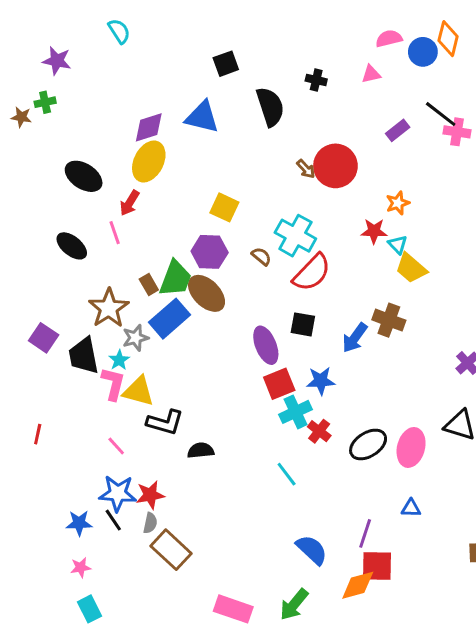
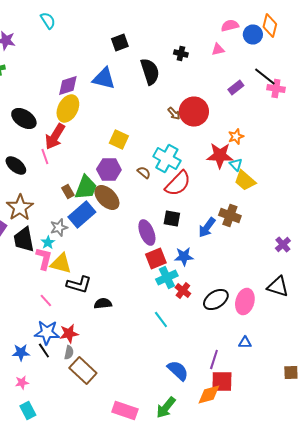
red arrow: (130, 203) -> (55, 136), size x1.5
red star: (374, 231) -> (220, 156), size x1.5
brown star: (109, 308) -> (20, 208), moved

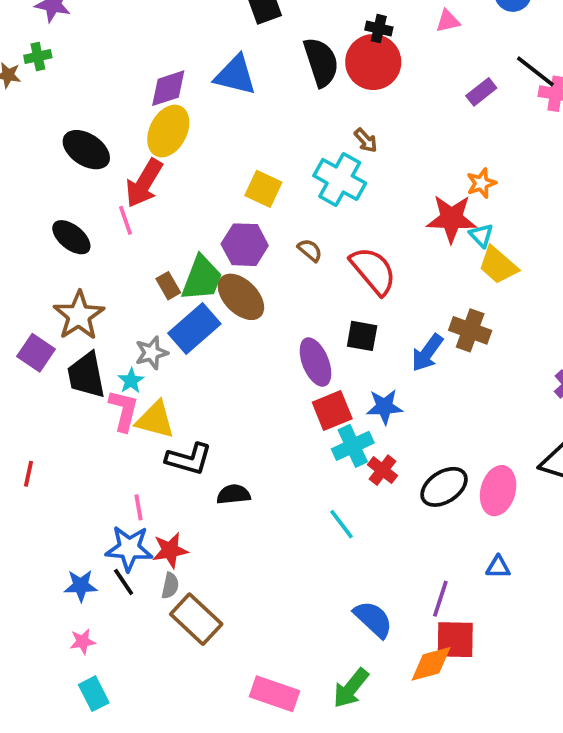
red circle: (194, 112) -> (373, 62), moved
cyan cross: (167, 158) -> (340, 179), moved
red semicircle: (178, 184) -> (373, 271), turned -84
pink line: (46, 300) -> (138, 507), moved, turned 32

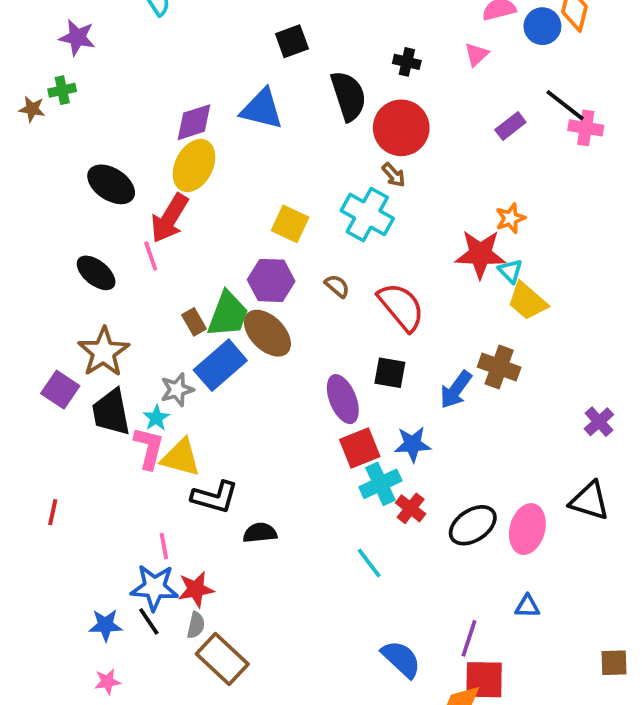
pink triangle: (448, 21) -> (477, 54), turned -30
red circle: (373, 62) -> (401, 128), moved

